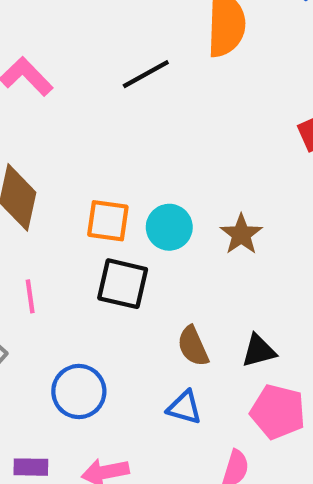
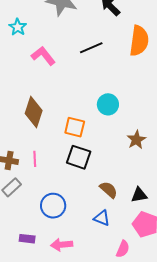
black line: (146, 74) -> (91, 48), moved
cyan circle: (169, 227) -> (108, 104), moved
brown semicircle: (193, 346) -> (109, 190), turned 150

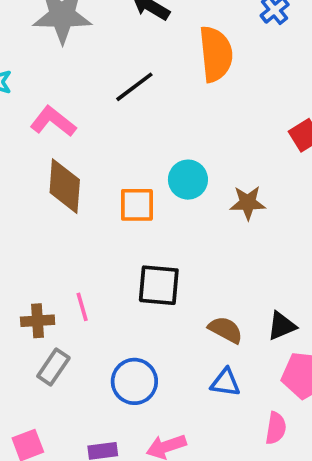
brown diamond: (34, 112) -> (65, 186), moved
orange square: (75, 127) -> (137, 205), moved
brown star: (136, 140) -> (248, 203), moved, turned -30

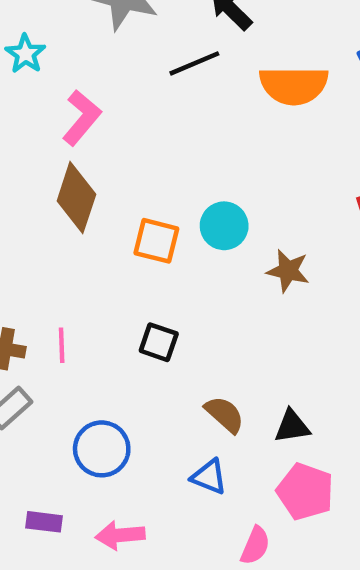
orange semicircle: (216, 54) -> (294, 85), turned 82
black line: (134, 87) -> (194, 63), moved
pink L-shape: (53, 121) -> (82, 118), turned 78
black square: (159, 285) -> (159, 342), size x0.7

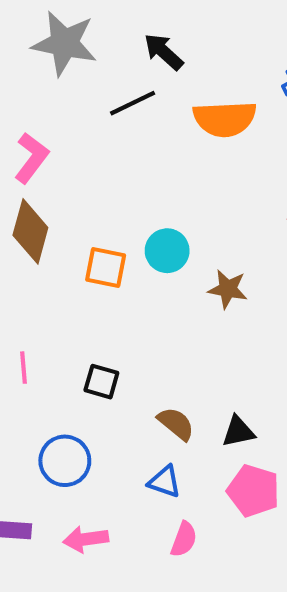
black square: (159, 342) -> (101, 382), moved
pink semicircle: (255, 546) -> (184, 539), moved

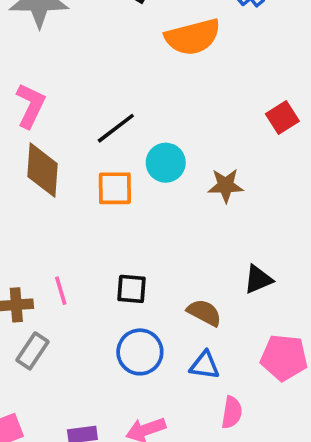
black line: (133, 103) -> (116, 128), moved
black triangle: (238, 432) -> (258, 279), moved
blue circle: (65, 461) -> (140, 352), moved

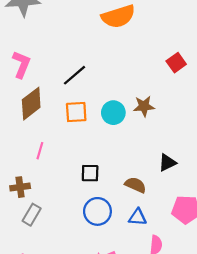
cyan circle: (166, 163) -> (113, 113), moved
brown diamond: (43, 170) -> (31, 104), turned 52
pink line: (61, 291) -> (40, 151), moved, turned 36

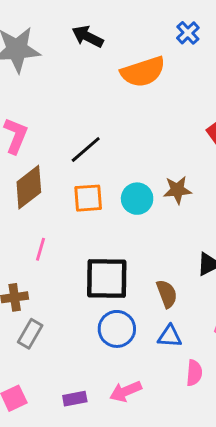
black square: (90, 173) -> (107, 278), size x1.8
brown semicircle: (135, 185) -> (167, 294), turned 45

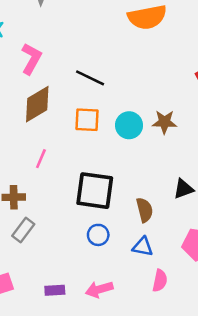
black line: (86, 150) -> (90, 78), turned 60
blue circle: (117, 329) -> (98, 235), size x0.7

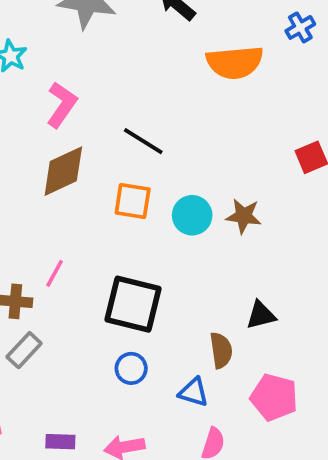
pink line: (41, 159) -> (55, 273), moved
brown semicircle: (145, 210) -> (221, 350), moved

